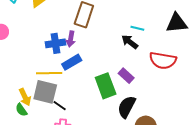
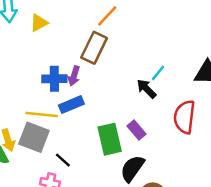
cyan line: (137, 28) -> (158, 73), turned -72
red semicircle: (163, 60) -> (184, 117), turned 80
black line: (60, 106) -> (63, 160), moved

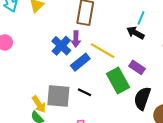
blue cross: (54, 79) -> (61, 46), turned -30
yellow line: (42, 115) -> (103, 51), moved, turned 40
black line: (63, 160) -> (85, 92), moved

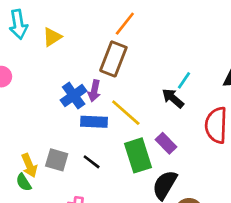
blue rectangle: (80, 62) -> (94, 122), turned 30
gray square: (58, 96) -> (57, 160), size x0.7

